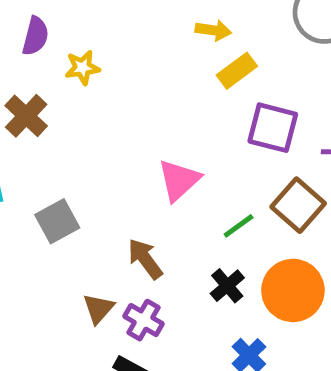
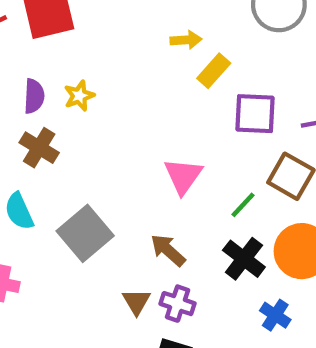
purple semicircle: (35, 36) -> (34, 96), moved
gray square: (57, 221) -> (85, 233), size x1.4
black cross: (227, 286) -> (244, 259), size x1.4

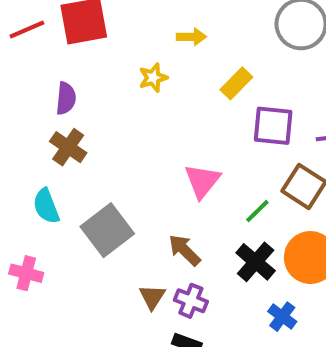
yellow arrow: (186, 40) -> (191, 37), moved
yellow star: (79, 96) -> (153, 78), moved

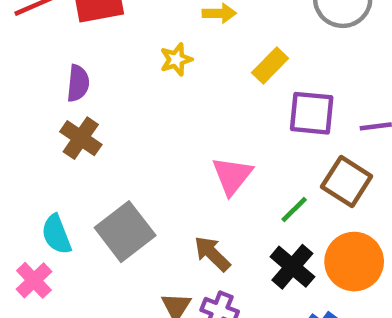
cyan semicircle: (46, 206) -> (56, 234), moved
pink cross: (26, 273) -> (34, 280), turned 32

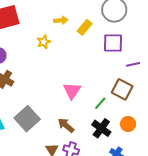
yellow rectangle: (270, 66) -> (85, 27), moved
purple square: (312, 113) -> (113, 43), moved
orange circle: (354, 262) -> (128, 124), size x0.6

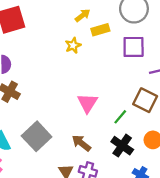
yellow arrow: (61, 20) -> (83, 15), moved, turned -32
yellow rectangle: (85, 27) -> (100, 30), turned 35
yellow star: (44, 42) -> (73, 45), moved

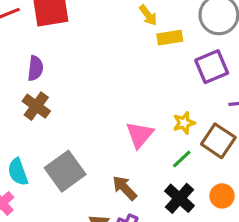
yellow arrow: (83, 15) -> (148, 15), turned 84
yellow star: (73, 45) -> (184, 123), moved
purple square: (134, 47) -> (212, 67), turned -30

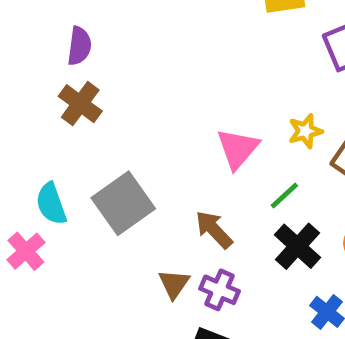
green line: (182, 159) -> (284, 195), moved

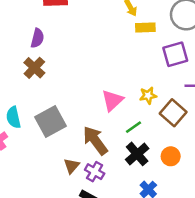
brown arrow: (214, 230) -> (95, 140), size x1.4

